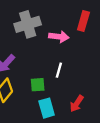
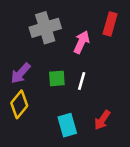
pink arrow: (59, 37) -> (82, 42), turned -72
green square: (38, 85) -> (57, 78), moved

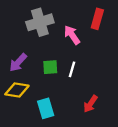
pink arrow: (82, 42) -> (72, 35), turned -60
yellow diamond: (19, 104) -> (17, 90), turned 60
cyan rectangle: (67, 125) -> (46, 108), moved

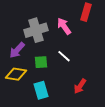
gray cross: (40, 22) -> (36, 30), moved
green square: (50, 67) -> (41, 62), moved
white line: (72, 69) -> (64, 56), turned -64

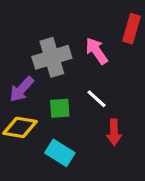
red arrow: (80, 86) -> (114, 132), moved, turned -35
cyan rectangle: (41, 90) -> (60, 153), turned -42

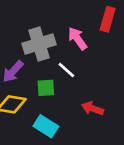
white line: (96, 99) -> (66, 70), moved
red arrow: (114, 132) -> (93, 108), turned 110

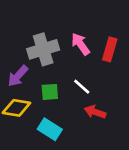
red rectangle: (108, 19) -> (110, 49), moved
white line: (66, 70) -> (82, 87), moved

